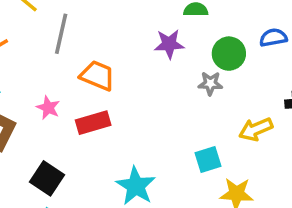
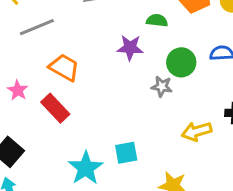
gray line: (61, 34) -> (37, 27), turned 48
red rectangle: (93, 123) -> (55, 108), turned 56
cyan square: (208, 159) -> (126, 153), moved

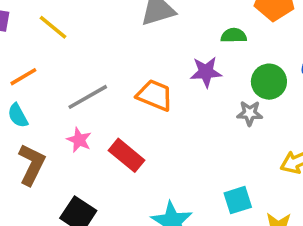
gray line: (37, 27) -> (88, 97), moved
orange trapezoid: (64, 68) -> (155, 95), moved
cyan square: (126, 153) -> (238, 200), moved

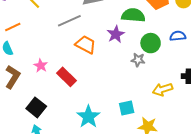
green semicircle: (234, 36) -> (133, 15), size x1.6
purple star: (206, 72) -> (116, 34), turned -30
gray line: (88, 97) -> (69, 21), moved

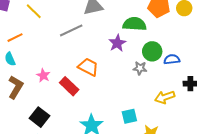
blue semicircle: (178, 36) -> (172, 59), moved
orange trapezoid: (86, 45) -> (88, 67), moved

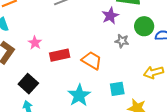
orange trapezoid: (88, 67) -> (92, 61), moved
gray star: (140, 68) -> (122, 41), moved
red rectangle: (69, 86) -> (60, 55), turned -60

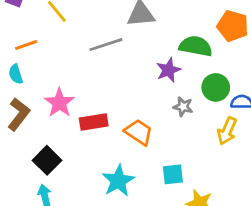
pink star: (35, 43) -> (59, 103), size x1.5
yellow arrow: (153, 72) -> (227, 131), moved, turned -54

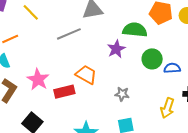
gray star: (183, 107) -> (122, 94), moved
yellow arrow: (227, 131) -> (167, 108), moved
orange trapezoid: (139, 132) -> (86, 75), moved

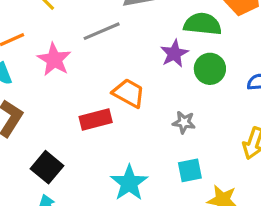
green circle: (152, 59) -> (210, 69), moved
pink star: (38, 79) -> (54, 59), moved

